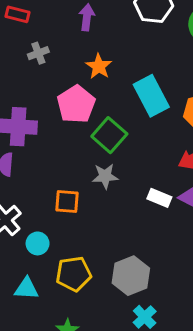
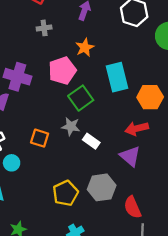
white rectangle: (159, 198) -> (91, 141), moved
yellow pentagon: (74, 274) -> (65, 193), moved, turned -30
gray hexagon: (131, 276) -> (102, 187), moved

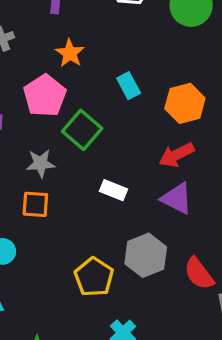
cyan rectangle: (117, 77) -> (129, 86), size x0.6
gray star: (71, 126) -> (41, 163), moved

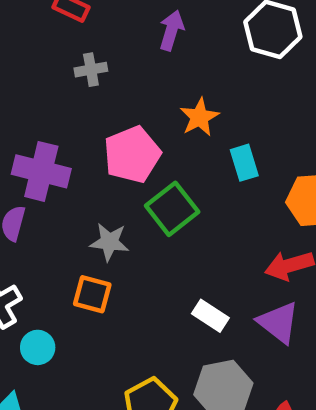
orange star: (70, 53) -> (199, 117), moved
white rectangle: (114, 190) -> (210, 316), moved

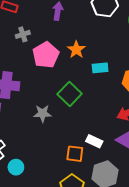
pink pentagon: (132, 155) -> (46, 55), moved
cyan rectangle: (244, 163) -> (100, 68), turned -70
orange square: (92, 294) -> (75, 154), moved

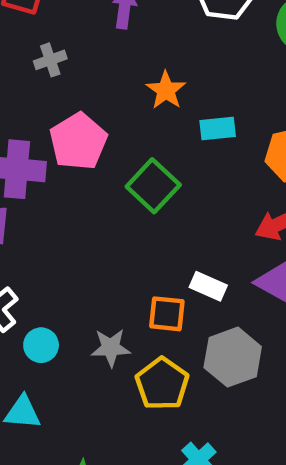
pink pentagon: (46, 55) -> (78, 141), moved
gray star: (43, 113) -> (111, 348), moved

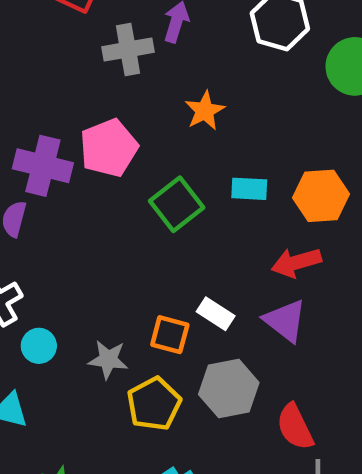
gray cross: (50, 60) -> (128, 49), moved, size x1.5
cyan rectangle: (218, 129) -> (249, 189), moved

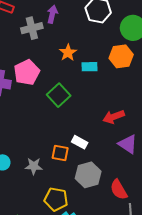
cyan rectangle: (249, 189) -> (90, 67), moved
orange hexagon: (321, 196) -> (121, 56), moved
purple triangle: (285, 321) -> (128, 144), moved
yellow pentagon: (154, 404) -> (56, 199), moved, turned -30

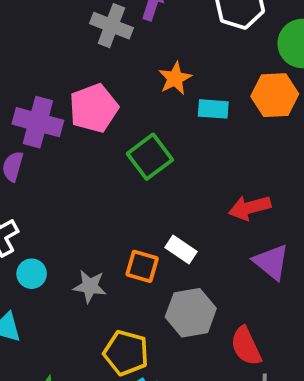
gray cross: (32, 28) -> (111, 26), turned 30

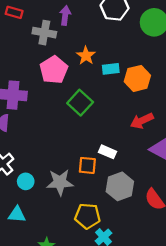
orange hexagon: (275, 95) -> (137, 78), moved
pink pentagon: (94, 108) -> (54, 70), moved
gray star: (90, 286) -> (60, 182), size x1.4

